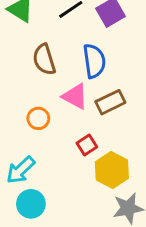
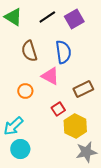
brown rectangle: (110, 102) -> (83, 89), moved

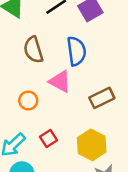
red square: (58, 109) -> (49, 139), moved

